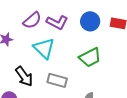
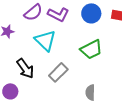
gray rectangle: (57, 80) -> (58, 72), turned -60

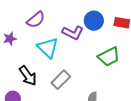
purple L-shape: (58, 14) -> (73, 33), moved
green trapezoid: (91, 49) -> (109, 57), moved

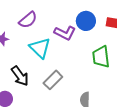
green trapezoid: (109, 57) -> (101, 57), turned 110

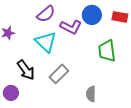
purple semicircle: (28, 20) -> (46, 14), moved

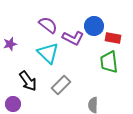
purple semicircle: (46, 14) -> (48, 25), turned -102
red rectangle: (120, 17) -> (113, 38), moved

